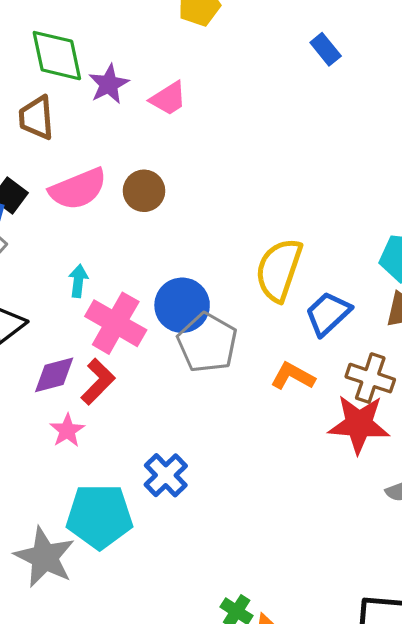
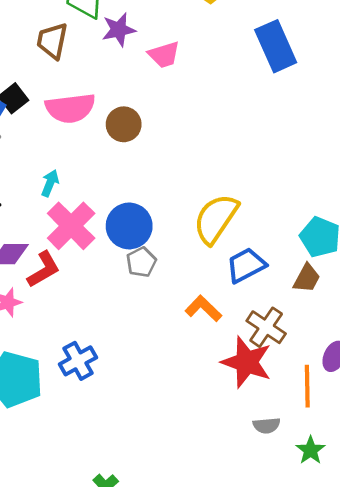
blue rectangle: (326, 49) -> (276, 46), moved, size x1.8
gray pentagon: (207, 343) -> (141, 262), size x0.6

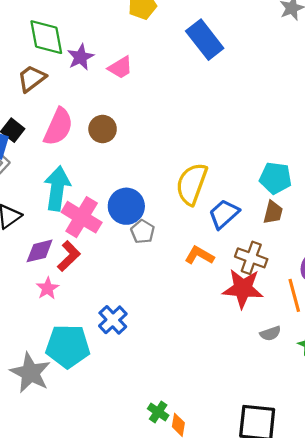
brown trapezoid: (52, 41) -> (32, 78), turned 56
pink semicircle: (70, 108) -> (58, 127), turned -45
cyan arrow: (50, 183) -> (57, 188), size x2.0

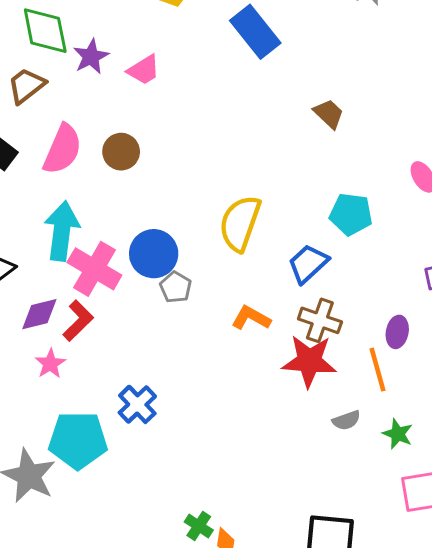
brown trapezoid: (273, 212) -> (329, 114), moved, turned -60
blue trapezoid: (224, 214) -> (308, 264), moved

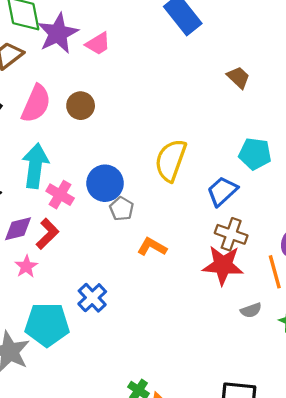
purple star: (91, 57) -> (58, 33), size x1.5
pink cross: (94, 269) -> (60, 195), size x0.7
orange L-shape: (251, 318) -> (152, 247), moved

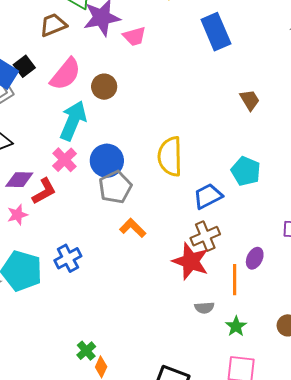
yellow semicircle: (171, 160) -> (170, 156), turned -36
cyan arrow: (35, 166) -> (73, 121), moved
gray pentagon: (122, 209) -> (115, 187), size x1.5
brown cross: (231, 234) -> (205, 236), turned 32

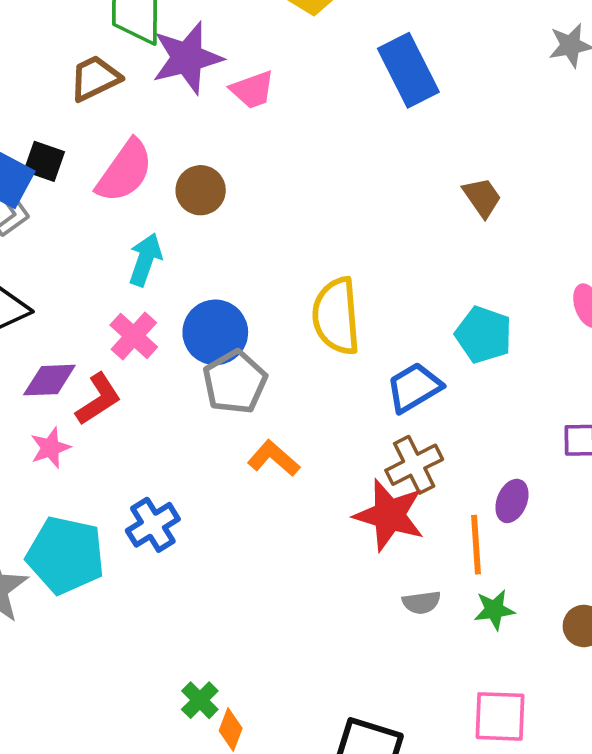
black square: (24, 66) -> (44, 161), turned -30
cyan arrow: (73, 121) -> (145, 260), size x0.7
green star: (236, 326) -> (494, 610), moved, turned 30

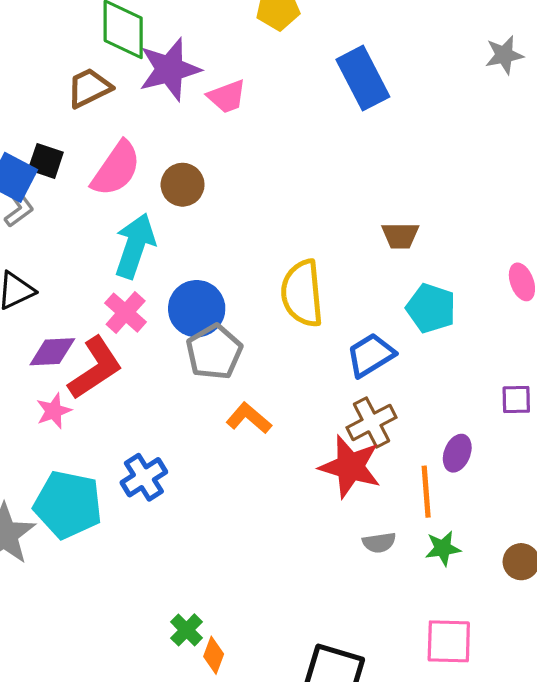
brown trapezoid: (482, 197) -> (400, 235), moved, turned 126
cyan arrow: (145, 260) -> (135, 246), size x1.4
red L-shape: (98, 399) -> (95, 368), size x1.4

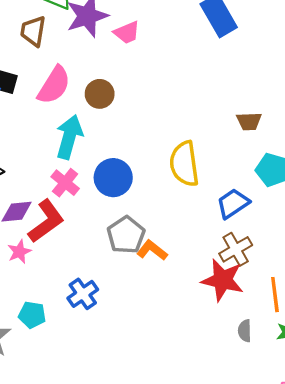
brown trapezoid: (89, 88) -> (33, 31), turned -52
gray pentagon: (214, 352) -> (126, 235), moved
cyan pentagon: (68, 505) -> (32, 315), size x0.6
gray semicircle: (379, 543) -> (245, 331), turned 100

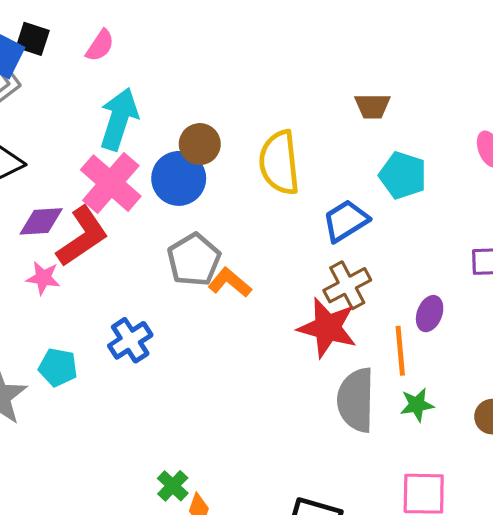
pink semicircle: (54, 85) -> (100, 46), size x0.6
brown circle: (100, 94) -> (200, 144), moved
pink cross: (65, 183) -> (111, 183), size x1.5
pink star: (19, 252) -> (43, 278), turned 30
gray semicircle: (245, 331) -> (356, 400), size x2.0

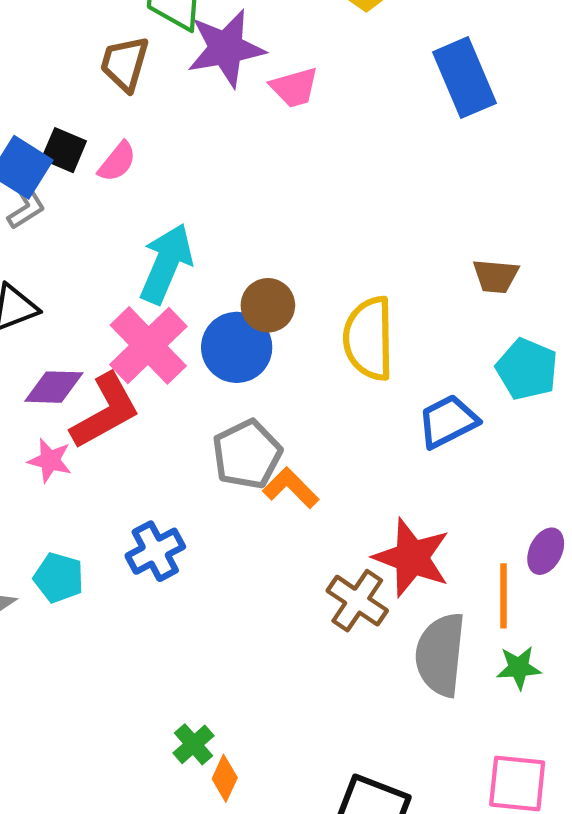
pink semicircle: (100, 46) -> (117, 162), moved
brown cross: (347, 285) -> (357, 601), moved, turned -33

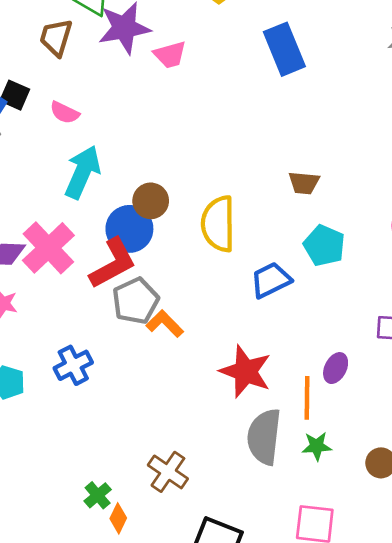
pink semicircle: (117, 162) -> (65, 113), moved, turned 76
pink cross: (148, 345) -> (48, 248), moved
red L-shape: (105, 411) -> (113, 263), moved
brown cross: (357, 601) -> (168, 472), moved

